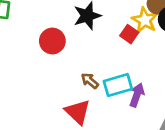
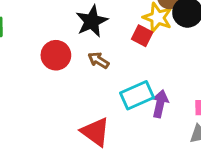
brown arrow: (90, 81) -> (98, 60), moved

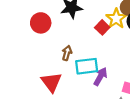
brown arrow: (98, 60) -> (67, 53), moved, turned 56

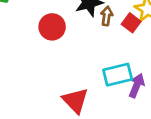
brown arrow: (67, 53) -> (107, 16), moved

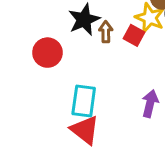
cyan rectangle: (118, 75) -> (84, 101), moved, turned -60

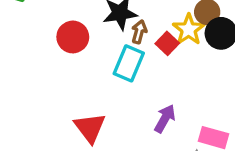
cyan rectangle: (84, 101) -> (129, 63), moved

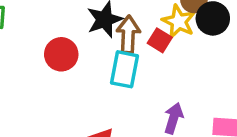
brown arrow: (139, 32) -> (128, 35), size x1.5

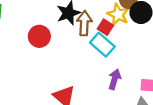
cyan rectangle: (124, 69) -> (102, 45), moved, turned -60

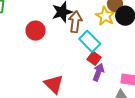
red square: (105, 27) -> (94, 58), moved

